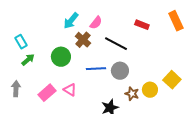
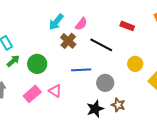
green circle: (61, 57) -> (37, 64), moved
gray circle: (120, 71) -> (105, 83), moved
yellow circle: (150, 90) -> (135, 64), moved
brown star: (132, 94) -> (118, 105), moved

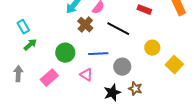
green circle: (37, 64) -> (65, 53), moved
pink triangle: (55, 91) -> (86, 75), moved

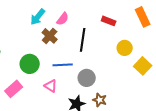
black line: (118, 29) -> (83, 40), turned 70
yellow circle: (152, 48) -> (125, 48), moved
yellow square: (174, 65) -> (143, 66), moved

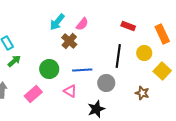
orange rectangle: (143, 17) -> (162, 34), moved
black line: (83, 40) -> (118, 56), moved
brown star: (100, 100) -> (142, 93), moved

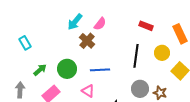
green arrow: (14, 61) -> (40, 70), moved
gray circle: (106, 83) -> (140, 89), moved

